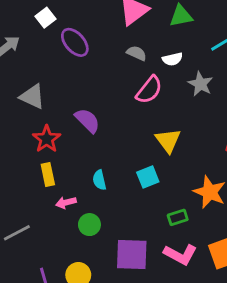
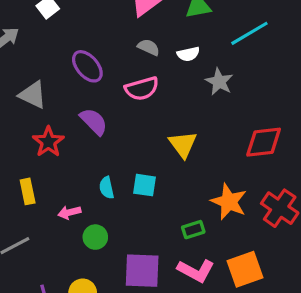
purple ellipse: (75, 42) -> (87, 66), moved
pink semicircle: (149, 90) -> (142, 89), moved, turned 36
yellow rectangle: (48, 175) -> (28, 191), moved
cyan square: (148, 177) -> (145, 185), moved, turned 30

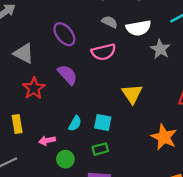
white semicircle: (188, 54) -> (138, 28), size x1.5
cyan semicircle: (107, 188) -> (75, 123), turned -140
green rectangle: (193, 230) -> (100, 149), moved

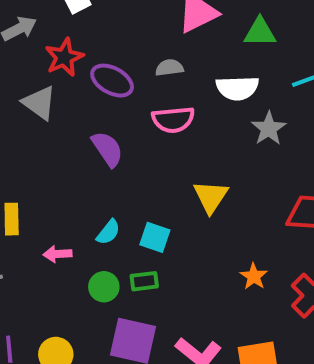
gray semicircle: (110, 22) -> (169, 68), moved, turned -42
purple ellipse: (64, 34) -> (112, 81), turned -30
red star: (34, 88) -> (64, 57), moved
orange star: (164, 137) -> (254, 276), size x0.6
green circle: (65, 159) -> (104, 287), moved

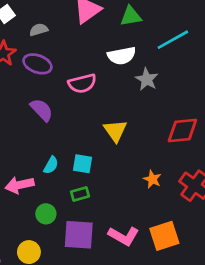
gray semicircle: (169, 68) -> (39, 30), moved
pink arrow: (58, 254) -> (19, 185), size x1.5
green circle: (104, 287) -> (46, 214), moved

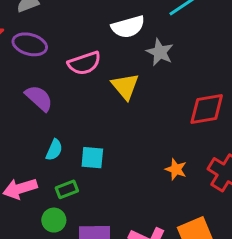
yellow triangle: (115, 131) -> (125, 86), moved
cyan semicircle: (51, 165) -> (54, 150), moved
green rectangle: (80, 194) -> (67, 189), moved

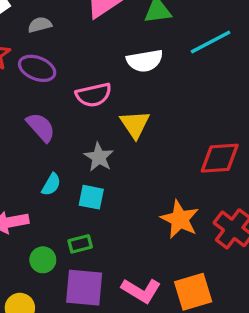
gray star: (160, 52) -> (99, 157), moved
orange star: (176, 169) -> (180, 219), size x1.6
green rectangle: (67, 189) -> (80, 244), moved

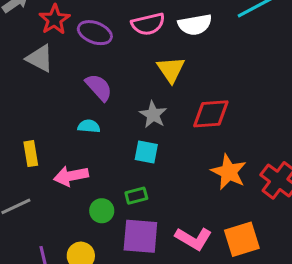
pink semicircle: (94, 95) -> (148, 24), moved
yellow triangle: (135, 124) -> (171, 70), moved
red diamond: (220, 158) -> (211, 114), moved
cyan semicircle: (51, 184) -> (89, 126), moved, turned -115

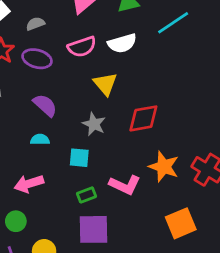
cyan square: (146, 152) -> (79, 158), moved
green circle: (102, 211) -> (16, 221), moved
pink L-shape: (193, 239) -> (125, 185), moved

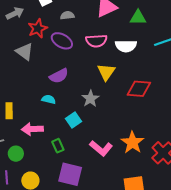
purple semicircle: (45, 105) -> (59, 76), turned 96
red diamond: (143, 118) -> (139, 89), moved
cyan square: (79, 158) -> (73, 120), turned 35
green rectangle: (87, 195) -> (58, 146), moved, turned 72

